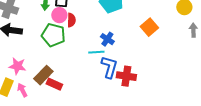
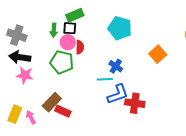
pink star: (17, 66) -> (25, 75), moved
blue L-shape: (109, 67) -> (118, 94), turned 55

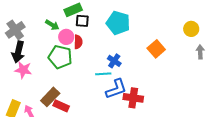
black square: (70, 28) -> (82, 21), moved
green arrow: (54, 30) -> (52, 25), turned -64
gray cross: (17, 35) -> (15, 30), turned 36
black arrow: (20, 57) -> (18, 52), turned -85

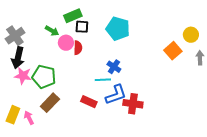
orange square: (156, 49) -> (173, 51), moved
green pentagon: (60, 57) -> (44, 77), moved
red rectangle: (61, 106) -> (89, 102), moved

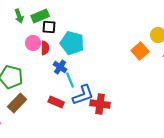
cyan pentagon: (118, 29) -> (72, 43), moved
green arrow: (52, 31) -> (19, 16), moved, turned 40
blue cross: (114, 67) -> (60, 67), moved
cyan line: (103, 80) -> (70, 80), turned 70

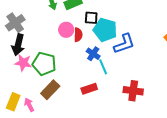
black square: (49, 27) -> (91, 18), moved
blue L-shape: (83, 95) -> (124, 44), moved
red rectangle: (56, 102) -> (89, 89), turned -42

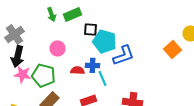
pink circle: (66, 30) -> (58, 48), moved
red semicircle: (78, 35) -> (78, 70), moved, turned -88
blue cross: (93, 54) -> (92, 65), turned -32

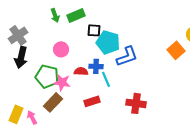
pink star: (22, 74) -> (62, 82), moved

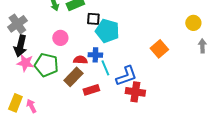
orange square: (176, 50) -> (159, 49), moved
blue L-shape: (127, 56) -> (126, 76), moved
pink star: (62, 82) -> (25, 63), moved
brown rectangle: (53, 102) -> (73, 77), moved

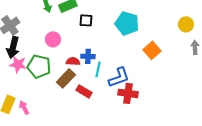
cyan pentagon: (107, 31) -> (127, 23), moved
cyan line: (105, 68) -> (98, 69), turned 35
red rectangle: (91, 90) -> (84, 91), turned 49

